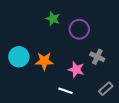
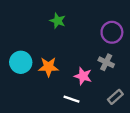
purple circle: (79, 29) -> (112, 32), moved

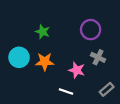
green star: (58, 21) -> (43, 32), moved
purple circle: (112, 32) -> (91, 30), moved

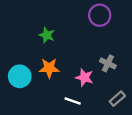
purple circle: (91, 30) -> (100, 15), moved
cyan circle: (19, 57) -> (20, 76), moved

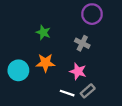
gray cross: (108, 63) -> (82, 43), moved
gray rectangle: (117, 99) -> (88, 91), moved

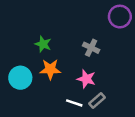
purple circle: (92, 14) -> (120, 17), moved
green star: (43, 32) -> (43, 44), moved

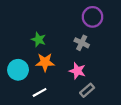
purple circle: (120, 17) -> (92, 17), moved
white line: (74, 103) -> (40, 92), moved, turned -48

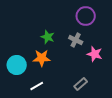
green star: (39, 40) -> (48, 37), moved
pink star: (77, 71) -> (95, 54), moved

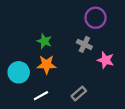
green star: (48, 37) -> (44, 41), moved
gray rectangle: (81, 84) -> (79, 93), moved

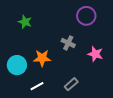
green star: (44, 41) -> (25, 22), moved
gray cross: (84, 44) -> (68, 43), moved

